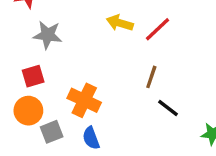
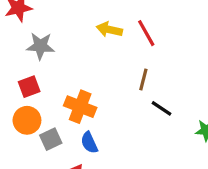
red line: (158, 29) -> (146, 33), turned -72

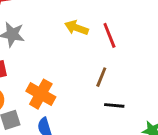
black line: (162, 108) -> (114, 105), turned -36

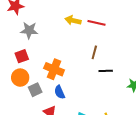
red line: (109, 35) -> (96, 23), turned -48

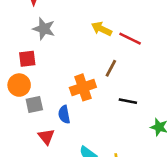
brown line: (94, 52) -> (111, 68), moved
orange cross: (54, 69) -> (83, 87), moved, turned 36

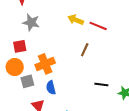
orange cross: (83, 87) -> (45, 64), moved
black line: (128, 101) -> (101, 85), moved

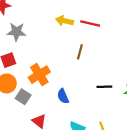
gray square: (27, 81) -> (23, 97), turned -32
blue semicircle: (51, 88) -> (63, 96), moved

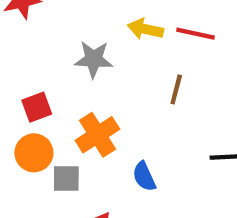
gray star: (16, 32) -> (94, 59), moved
gray square: (23, 97) -> (66, 178), turned -32

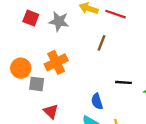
red square: (37, 107) -> (31, 18), moved, turned 35
blue semicircle: (144, 176) -> (97, 101), moved

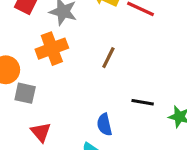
brown line: (101, 43) -> (108, 58), moved
orange cross: (56, 62) -> (52, 49), moved

